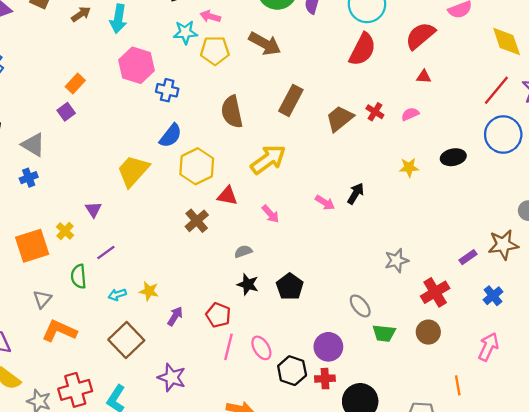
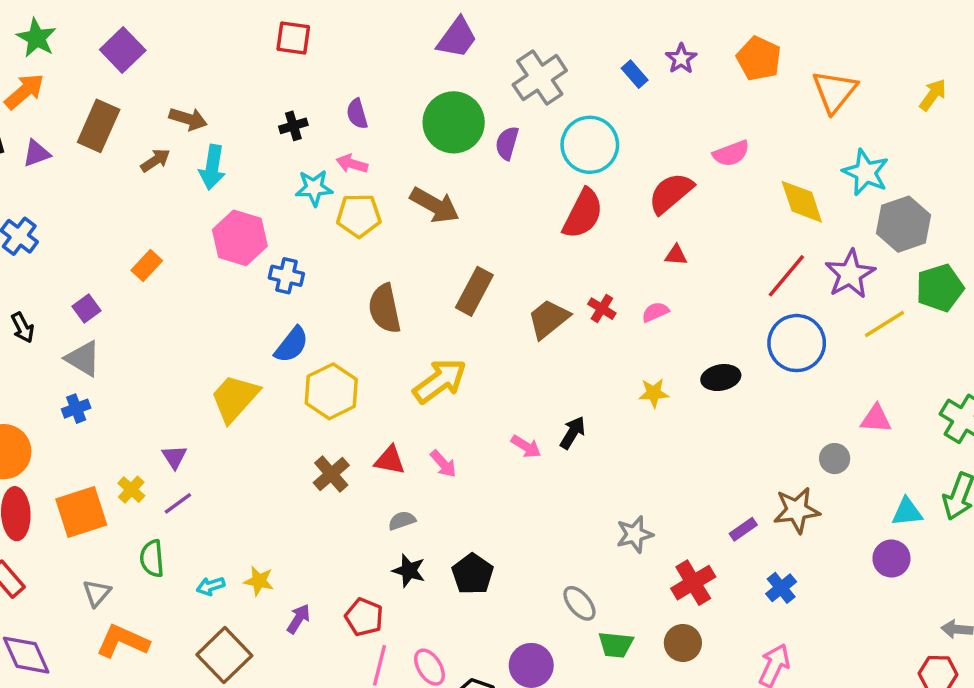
purple square: (66, 112) -> (86, 309), moved
red triangle: (227, 196) -> (390, 460), moved
purple line: (106, 253) -> (178, 503), moved

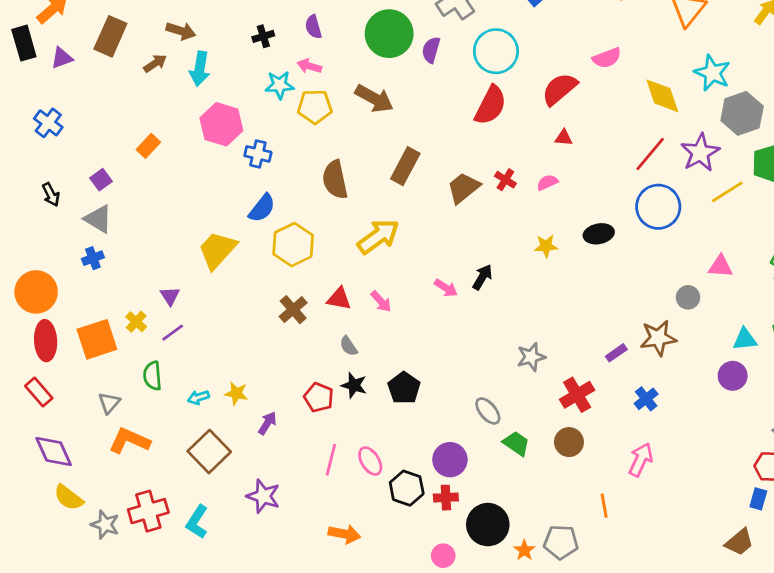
gray semicircle: (402, 521) -> (349, 346), turned -105
red pentagon: (364, 617) -> (319, 397), moved
green trapezoid: (616, 645) -> (516, 443), turned -152

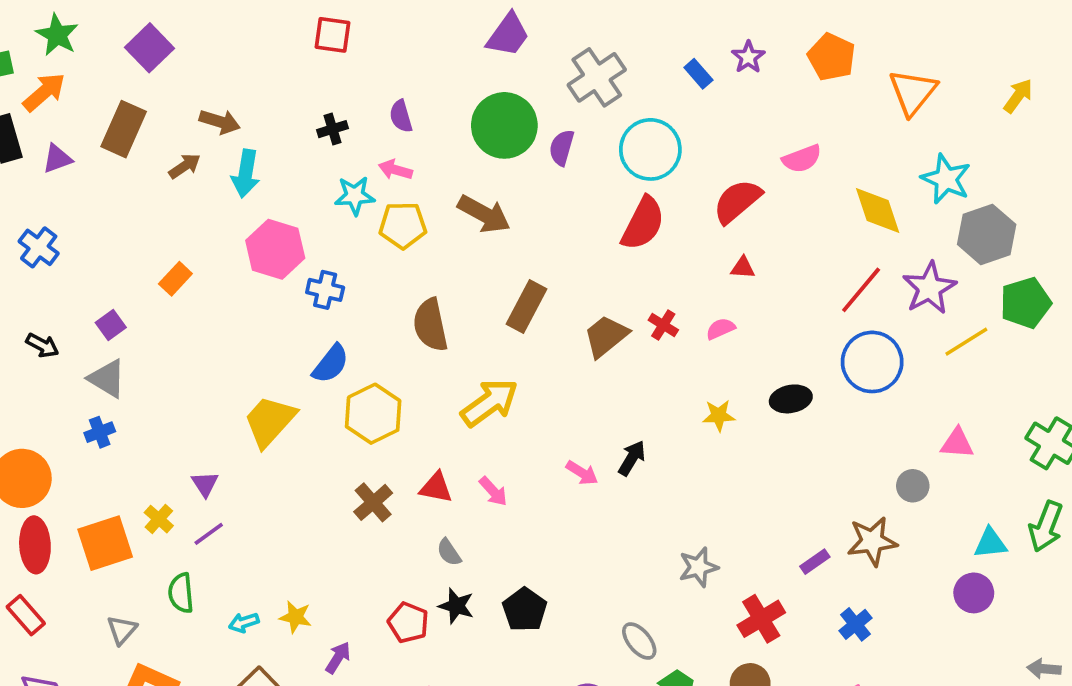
black arrow: (51, 195) -> (42, 345), turned -35

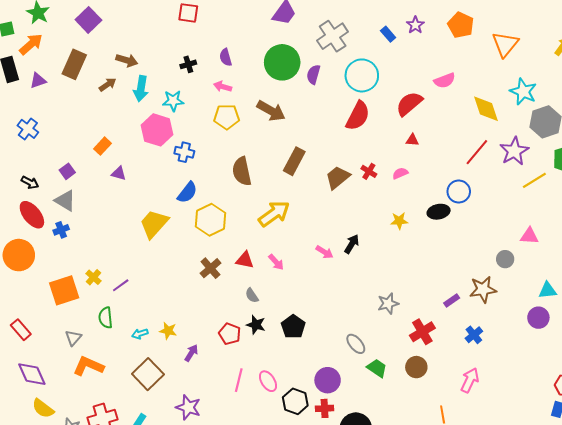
cyan star: (355, 196) -> (173, 101), moved
blue circle: (872, 362) -> (459, 192), moved, size x0.7
purple triangle: (205, 484) -> (119, 173), moved, turned -42
red ellipse: (35, 545) -> (32, 215), moved, turned -36

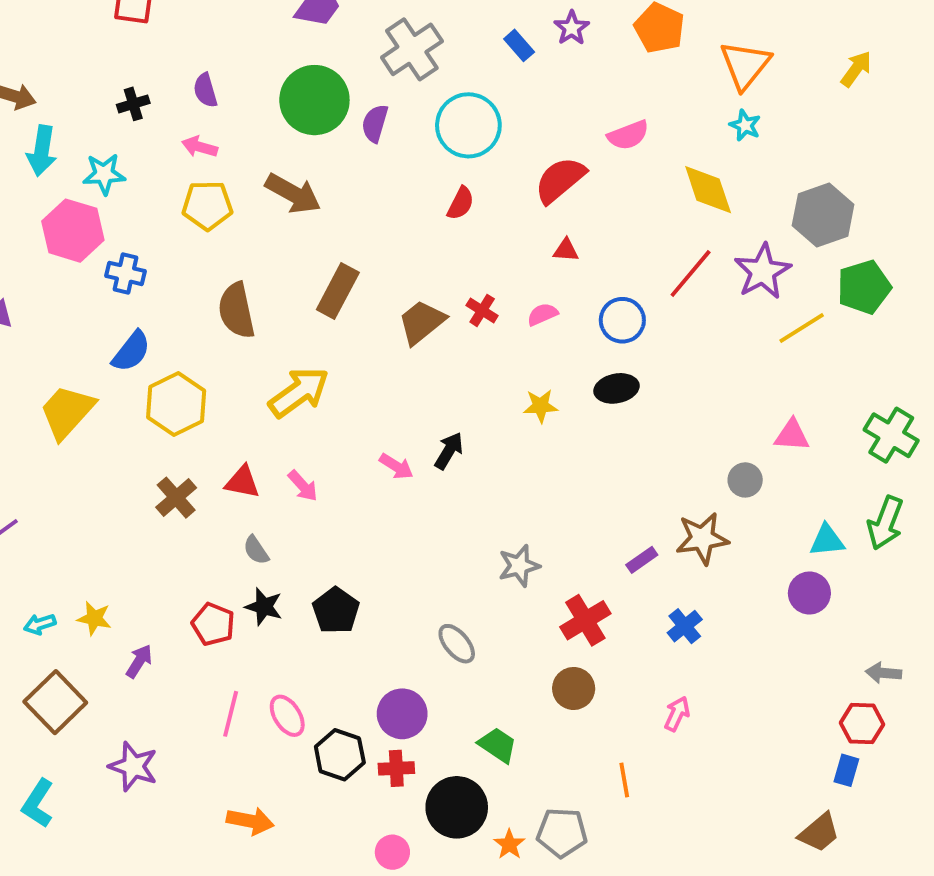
cyan star: (523, 92) -> (745, 125), moved, size x0.6
red semicircle: (358, 116) -> (461, 203), size x0.6
blue circle: (459, 192) -> (622, 320), moved
green trapezoid: (377, 368) -> (498, 745), moved
pink arrow: (470, 380) -> (677, 714), size x0.7

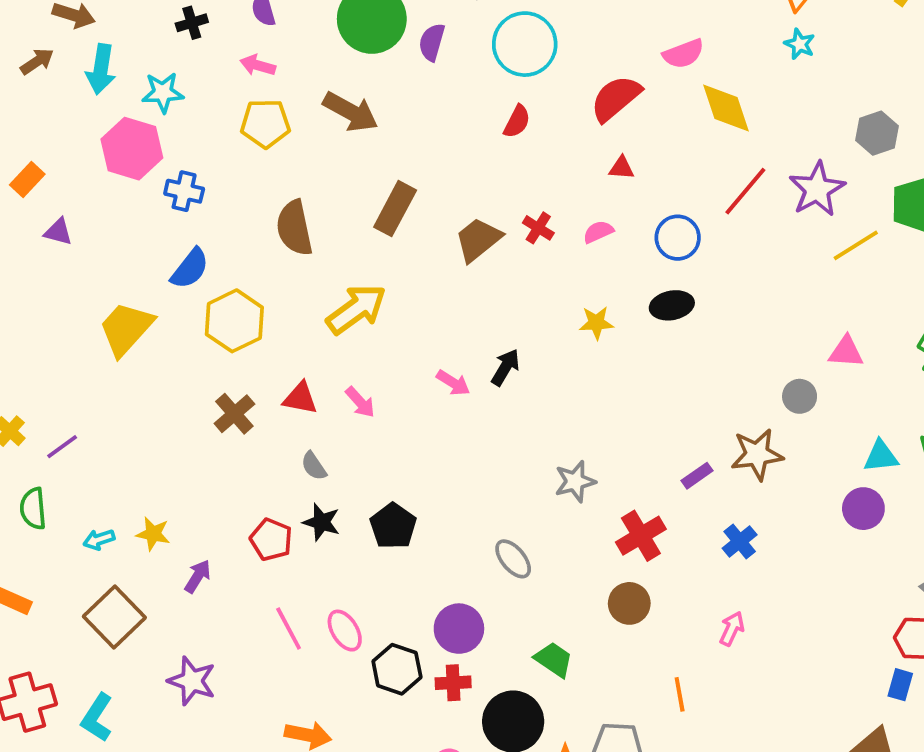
yellow diamond: (708, 190) -> (726, 108), moved
gray hexagon: (823, 215) -> (877, 133), size x0.7
pink line: (231, 714) -> (289, 629), turned -42

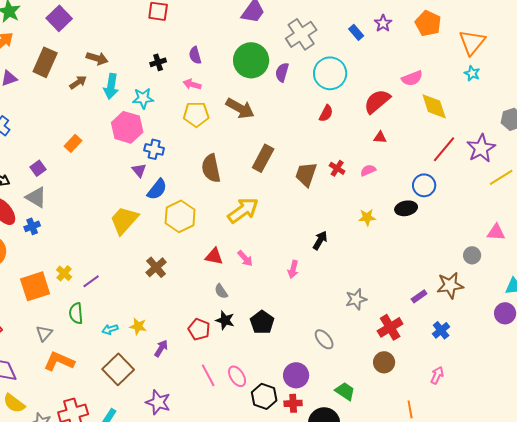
purple triangle: (58, 232) -> (139, 170), moved, turned 35
blue circle: (678, 238) -> (424, 185), moved
brown trapezoid: (478, 240) -> (306, 174), turned -32
pink arrow: (453, 383) -> (293, 269), moved, turned 72
brown cross: (234, 414) -> (156, 267), moved

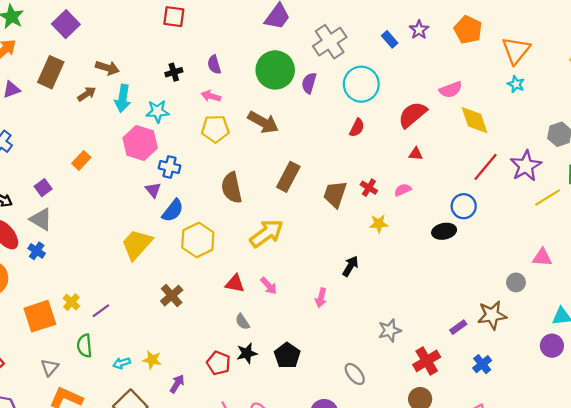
yellow star: (367, 217) -> (379, 224), moved
blue cross: (32, 226) -> (37, 251), turned -35
black star: (225, 320) -> (247, 353), turned -30

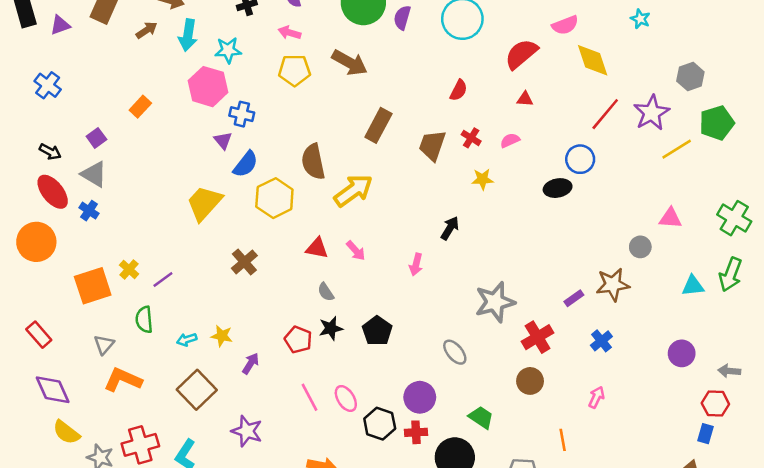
red semicircle: (357, 128) -> (459, 90), moved
brown semicircle: (232, 188) -> (313, 162), moved
gray star: (390, 330) -> (495, 302), size x1.5
purple circle: (552, 346) -> (682, 353), moved

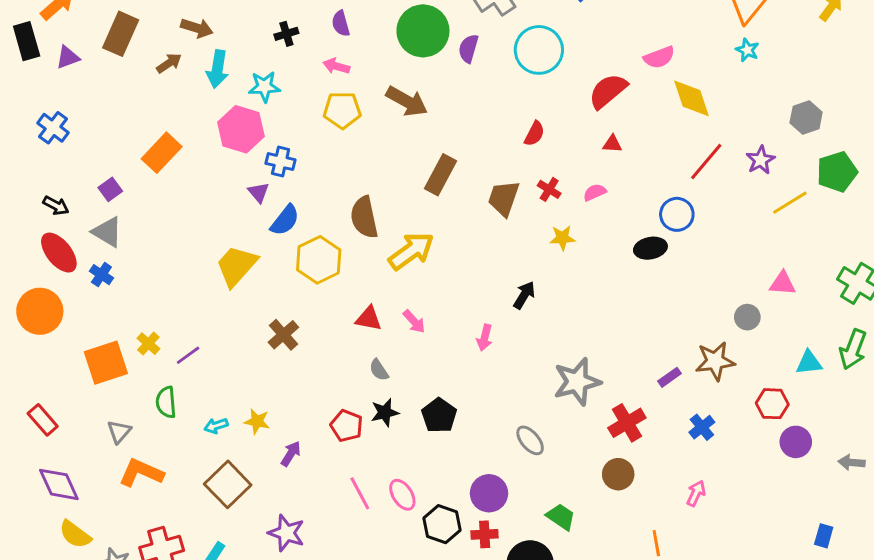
orange rectangle: (140, 107) -> (162, 153), size x1.5
purple star: (652, 113) -> (761, 160), size x0.7
red hexagon: (715, 404) -> (772, 404), moved

